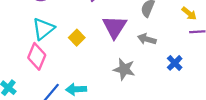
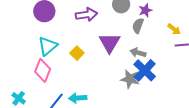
blue cross: (175, 63) -> (145, 70), moved, size x1.6
gray star: (124, 69) -> (130, 79), moved

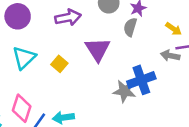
gray arrow: (138, 53) -> (170, 56), moved
pink diamond: (43, 70) -> (22, 108), moved
blue cross: (145, 70) -> (141, 80), turned 30

